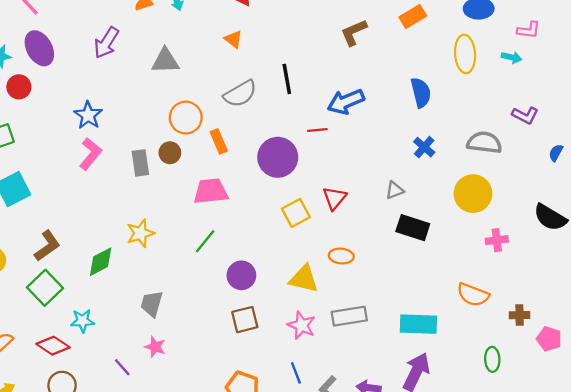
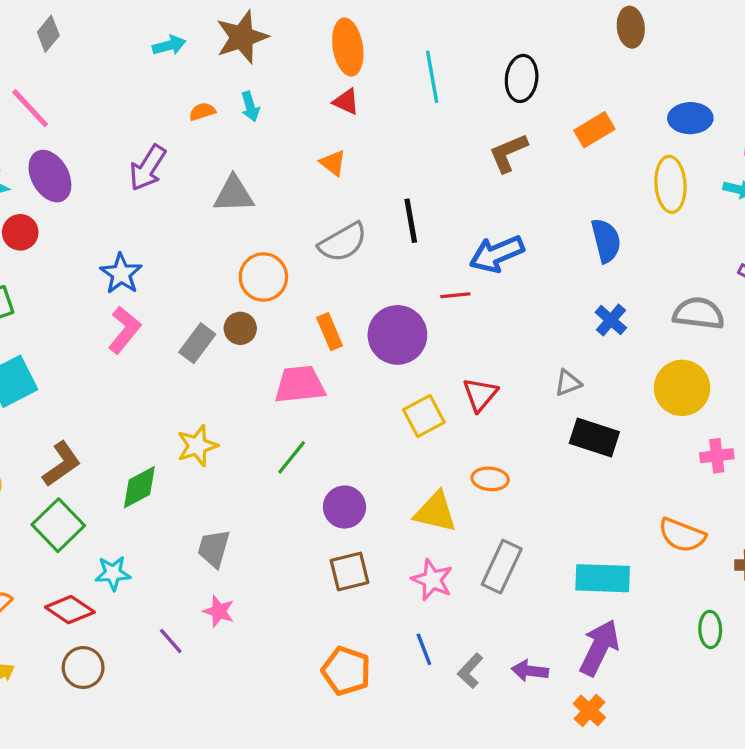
orange rectangle: (219, 141) -> (330, 332), moved
gray rectangle: (140, 163) -> (197, 343), turned 45
gray rectangle: (349, 316) -> (502, 567), turned -56

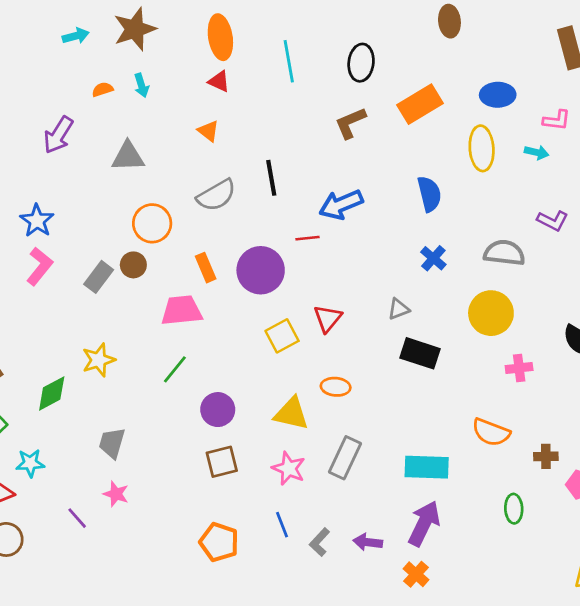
orange rectangle: (594, 130) -> (420, 104), size x1.4

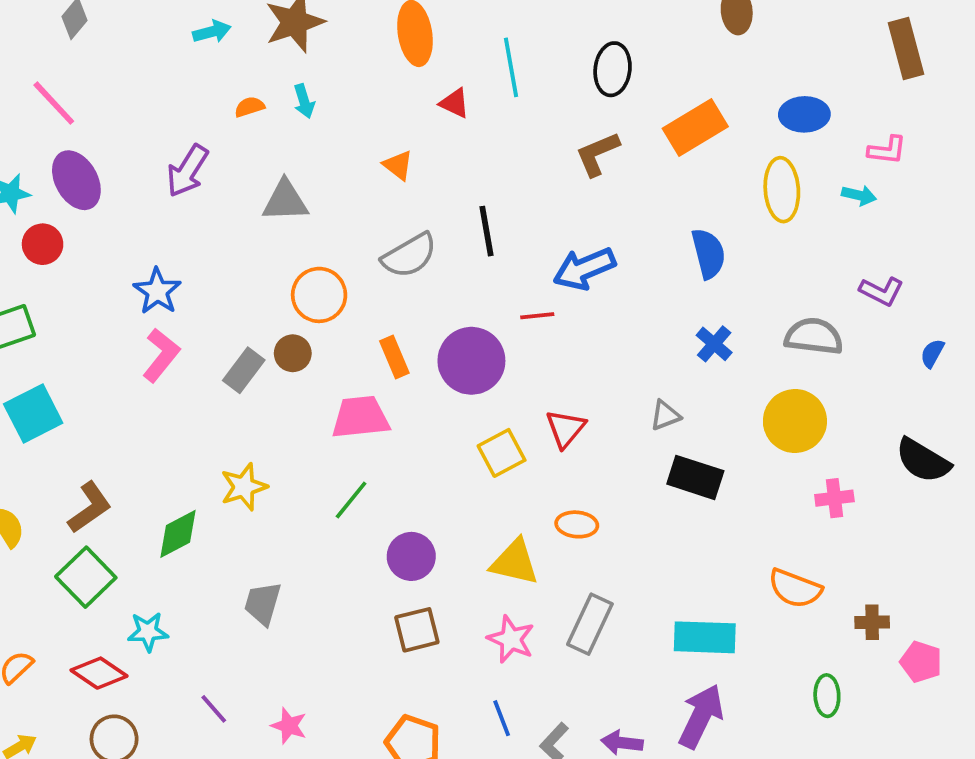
red triangle: (219, 81) -> (455, 103), moved
pink star: (116, 494) -> (289, 726), moved

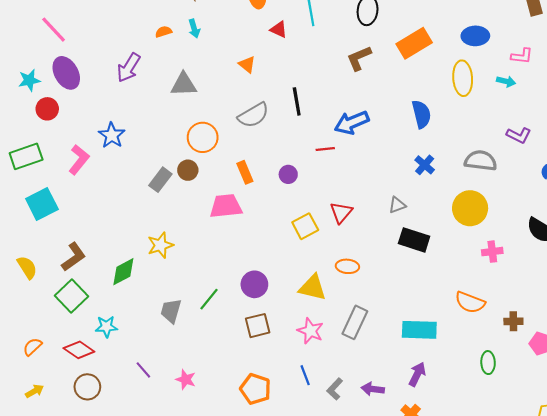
pink L-shape: (161, 355) -> (79, 160), moved
purple circle: (471, 361) -> (288, 174), size x0.5
green line: (351, 500) -> (209, 299), moved
purple arrow: (701, 716) -> (417, 374), size x0.7

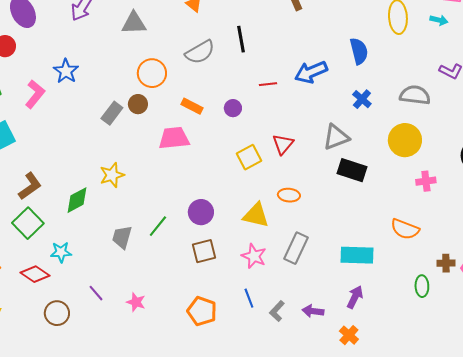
blue arrow: (352, 123) -> (311, 72), moved
orange rectangle: (245, 172) -> (192, 106), turned -40
gray triangle: (397, 205) -> (336, 137), size x1.6
brown cross: (513, 321) -> (446, 263), moved
brown circle: (87, 387) -> (57, 313), moved

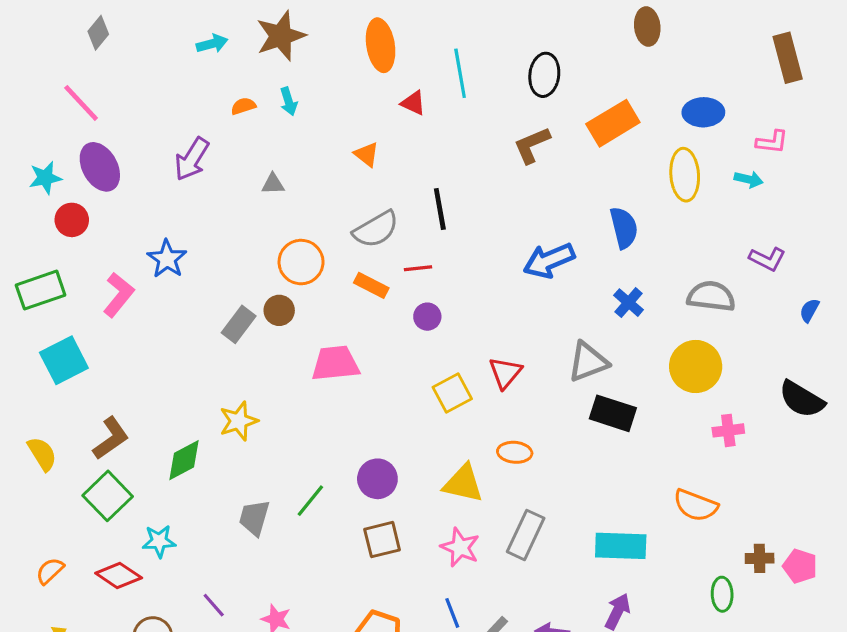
gray triangle: (134, 23) -> (273, 184), size x0.6
red line: (268, 84) -> (418, 268), moved
orange rectangle: (192, 106) -> (371, 285), moved

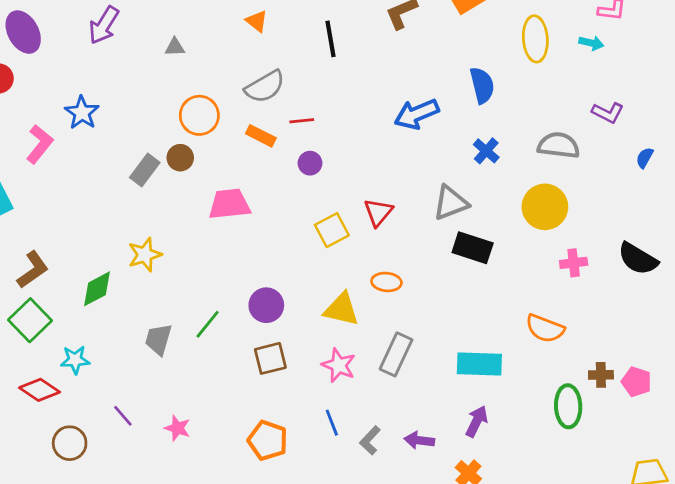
black line: (440, 209) -> (330, 39), moved
black semicircle: (802, 399) -> (638, 259), moved
green ellipse: (722, 594) -> (568, 406), size x1.4

